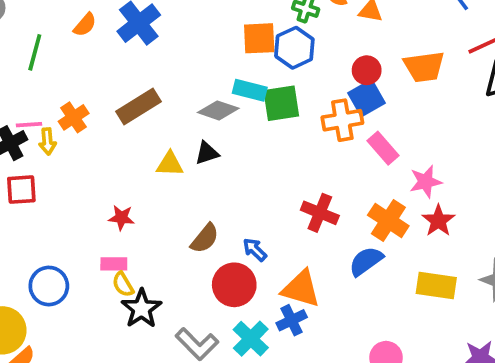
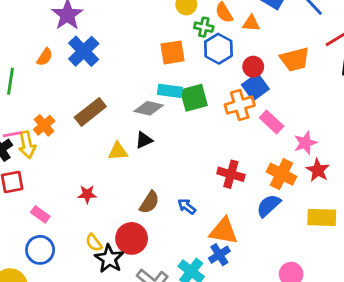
blue hexagon: (294, 48) -> (218, 49), moved
yellow arrow: (47, 141) -> (27, 145), size x1.4
pink rectangle: (114, 264) -> (40, 214), moved, turned 42
red circle: (234, 285) -> (132, 238), moved

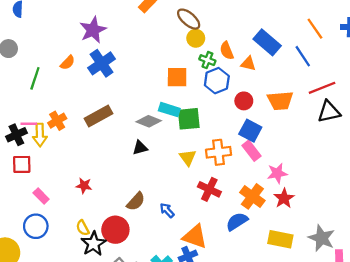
blue square: (255, 87) -> (250, 131), moved, turned -35
orange cross: (240, 105) -> (219, 152), moved
yellow triangle: (118, 151) -> (188, 158), moved, turned 48

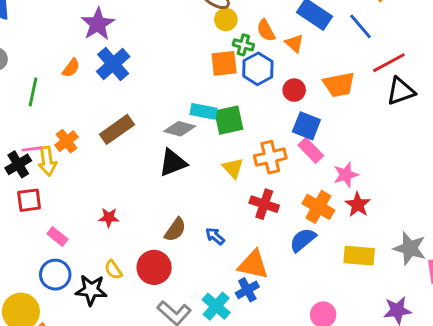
orange triangle: (248, 64) -> (294, 43), turned 35
orange square: (177, 77) -> (224, 63), moved
black triangle: (140, 148) -> (173, 163), size x1.5
black star: (93, 244) -> (91, 290), moved, turned -30

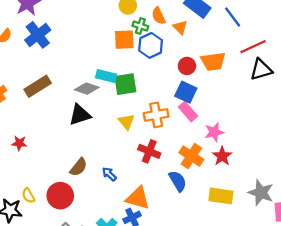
red circle: (294, 90) -> (187, 66), moved
red star: (109, 217) -> (19, 143), moved
blue semicircle: (303, 240) -> (178, 181), turned 95

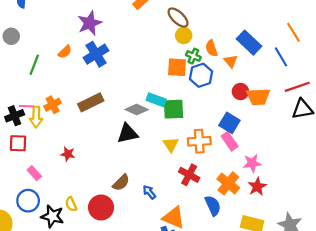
red circle: (187, 66) -> (240, 92), moved

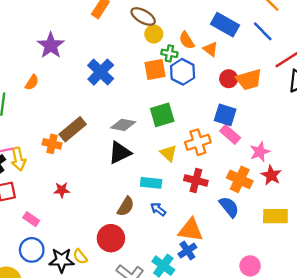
blue cross: (96, 54) -> (101, 72), moved
cyan rectangle: (156, 100) -> (151, 183), moved
orange cross: (53, 105) -> (52, 144), moved, turned -35
yellow semicircle: (71, 204) -> (80, 257), moved

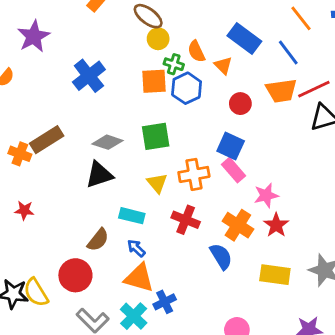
orange trapezoid: (249, 80) -> (281, 91), moved
orange triangle: (191, 230) -> (139, 278), moved
yellow semicircle: (80, 257) -> (36, 292), size x1.5

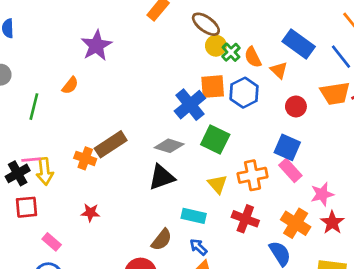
green cross: (174, 64) -> (231, 52), moved, turned 30
blue cross: (89, 76) -> (190, 105), moved
green square: (156, 136) -> (215, 139), turned 36

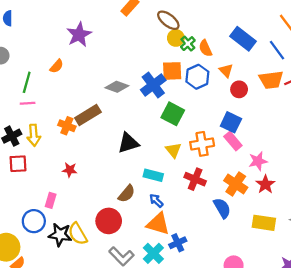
orange triangle: (279, 70) -> (226, 70), moved
gray diamond: (169, 146) -> (117, 87), moved
pink line: (31, 160) -> (28, 103), moved
pink rectangle: (52, 242) -> (51, 200), moved, turned 64

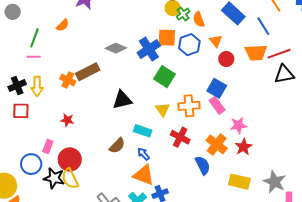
red circle: (109, 221) -> (70, 159), moved

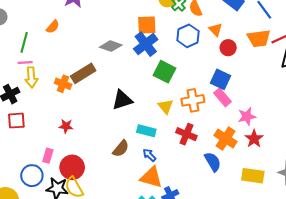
orange square: (167, 38) -> (147, 25), moved
yellow arrow: (37, 86) -> (31, 77), moved

